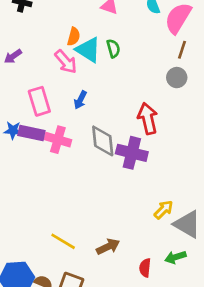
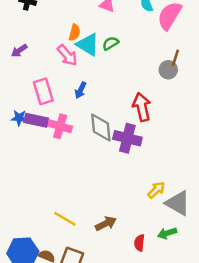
green semicircle: (113, 48) -> (111, 43), turned -105
brown line: (182, 50) -> (175, 58), moved

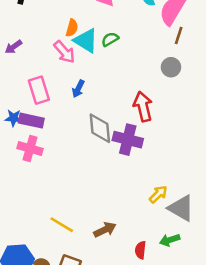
brown line: (175, 58) -> (179, 35), moved
pink cross: (60, 126) -> (30, 148), moved

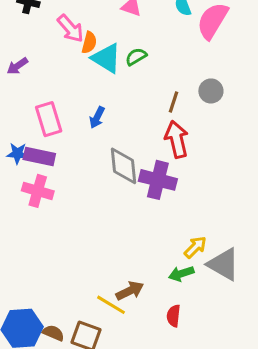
brown line: (179, 35) -> (174, 102), moved
pink arrow: (64, 52) -> (70, 29), moved
yellow line: (62, 225) -> (111, 305), moved
green arrow: (170, 240) -> (181, 274), moved

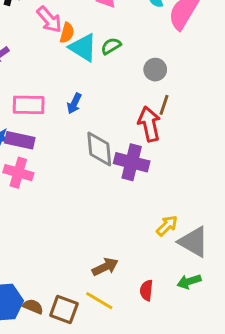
gray circle: (211, 91) -> (155, 70), moved
brown line: (174, 102) -> (164, 105), moved
pink rectangle: (49, 119) -> (29, 105), turned -72
green arrow: (181, 274) -> (189, 282), moved
yellow line: (111, 305) -> (99, 301), moved

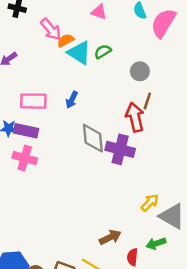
orange semicircle: (67, 33) -> (66, 40), turned -133
brown arrow: (105, 267) -> (110, 237), moved
green arrow: (189, 282) -> (156, 243), moved

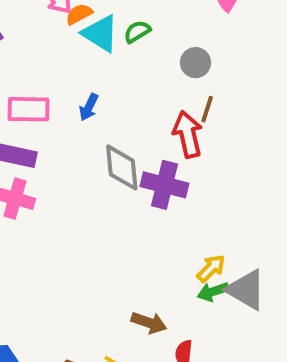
brown arrow: (110, 237) -> (149, 323), turned 45
green arrow: (156, 243) -> (213, 292), moved

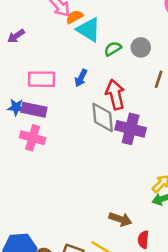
green semicircle: (137, 32) -> (113, 49), moved
gray circle: (195, 63) -> (141, 47), moved
red arrow: (188, 134) -> (115, 94), moved

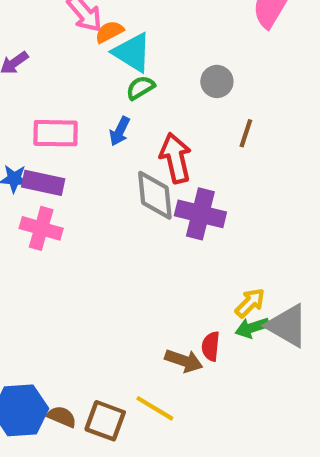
green semicircle: (113, 49) -> (140, 88), moved
red semicircle: (143, 240) -> (211, 346), moved

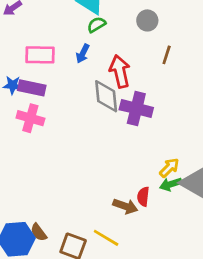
brown semicircle: (62, 417) -> (39, 232), moved, turned -150

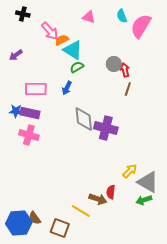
red arrow: (120, 71) -> (125, 70), moved, size x0.6
green arrow: (171, 184) -> (144, 200), moved
yellow line: (106, 238) -> (81, 211), moved

